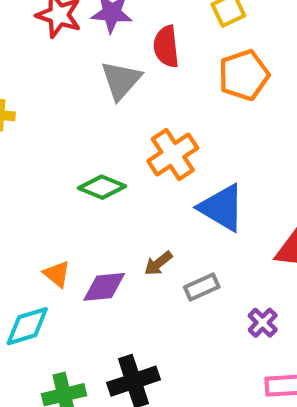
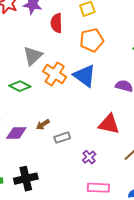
gray triangle: (121, 80) -> (33, 56), moved
orange cross: (173, 155) -> (55, 74), turned -30
blue triangle: (222, 208) -> (85, 76), moved

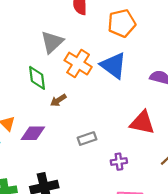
green diamond: (20, 86) -> (37, 78), turned 55
brown arrow: (43, 124) -> (58, 100), moved
purple cross: (89, 157) -> (119, 162), turned 32

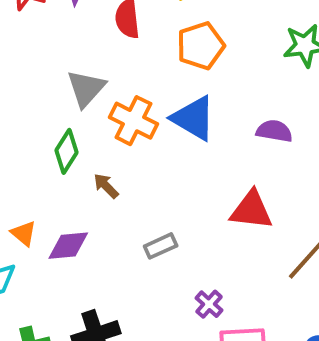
green diamond: (37, 78) -> (66, 151), turned 45
brown arrow: (58, 100) -> (106, 186), turned 84
purple cross: (119, 162) -> (209, 304), moved, turned -35

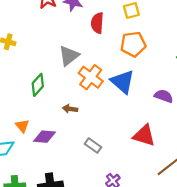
green diamond: (66, 151) -> (38, 85), moved
brown arrow: (106, 186) -> (70, 109), turned -48
gray rectangle: (161, 246) -> (93, 146), turned 49

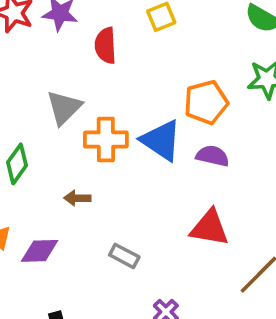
orange pentagon: (133, 44) -> (206, 102), moved
orange cross: (91, 77) -> (106, 140), turned -30
purple semicircle: (164, 96) -> (213, 156), moved

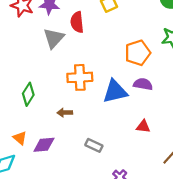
gray triangle: (64, 108) -> (54, 38), moved
blue triangle: (161, 140) -> (115, 91), moved, turned -44
red triangle: (210, 228) -> (143, 126), size x0.6

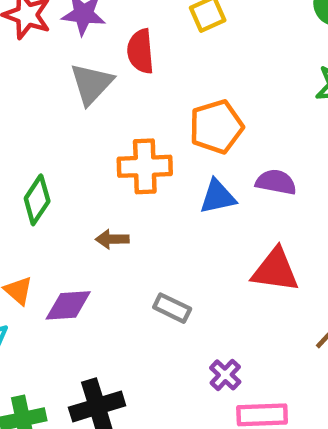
orange pentagon: (138, 53) -> (216, 127), moved
blue triangle: (115, 91) -> (218, 197), size x0.7
red triangle: (143, 126) -> (275, 270), size x1.6

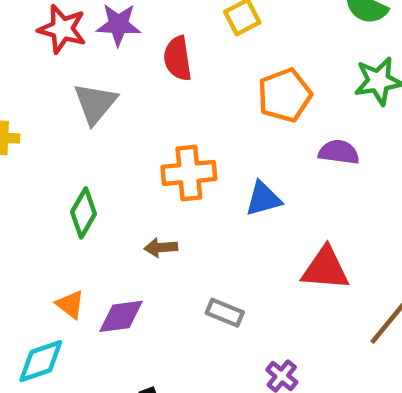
gray triangle: (91, 84) -> (95, 103), moved
orange pentagon: (216, 127) -> (285, 95), moved
purple semicircle: (276, 182) -> (339, 152), moved

